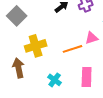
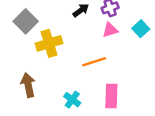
pink triangle: (92, 38) -> (110, 30), moved
yellow cross: (36, 46) -> (49, 43), moved

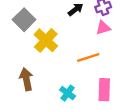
yellow cross: (49, 43) -> (46, 40), turned -30

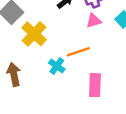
cyan cross: (68, 93) -> (57, 66), moved

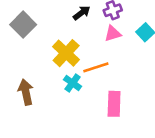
yellow cross: (34, 34) -> (66, 53), moved

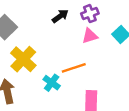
yellow cross: (66, 53) -> (23, 59), moved

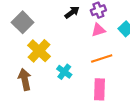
orange line: (74, 68) -> (102, 59), moved

